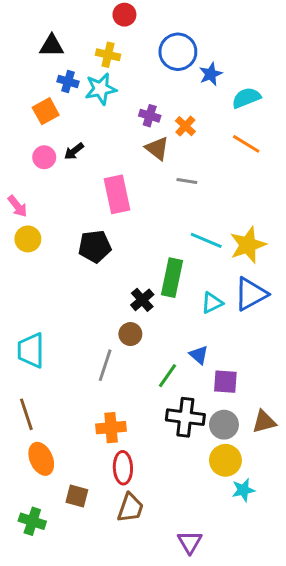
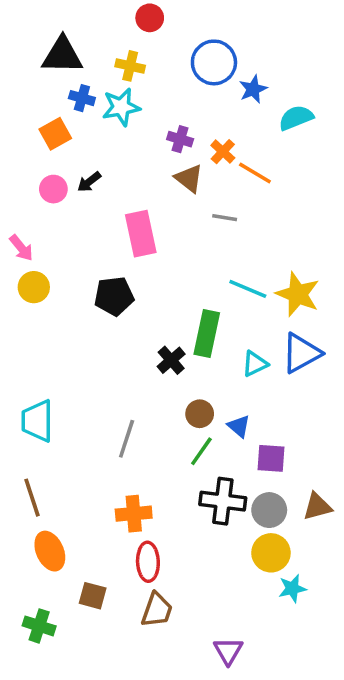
black triangle: (52, 46) -> (62, 55), size x1.4
orange line: (246, 144) -> (255, 173), moved
yellow star: (248, 245) -> (298, 294), turned -30
brown circle: (130, 334) -> (200, 414), moved

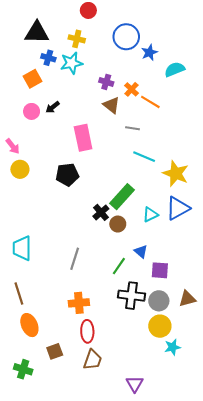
cyan line: (248, 289) -> (144, 157), moved
green rectangle: (207, 333) -> (122, 197), turned 30
brown circle: (200, 414) -> (118, 224), moved
brown square: (93, 596) -> (55, 351), turned -35

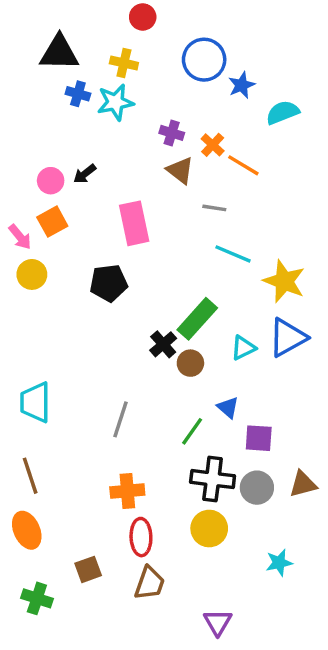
orange square: (33, 79) -> (52, 222), moved
orange ellipse: (29, 325) -> (27, 530), moved
yellow circle: (160, 326) -> (209, 529), moved

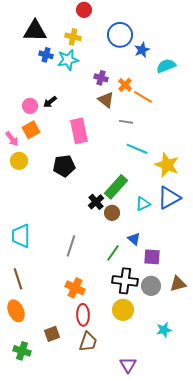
orange cross: (127, 491) -> (75, 288), turned 30

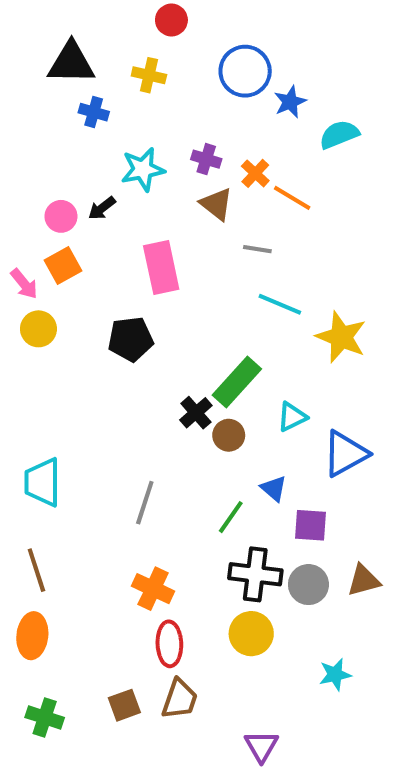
cyan star: (68, 60) -> (143, 169), moved
blue triangle: (169, 198) -> (345, 454), moved
orange ellipse: (16, 311) -> (32, 636), turned 30
brown square: (52, 334) -> (124, 705), moved

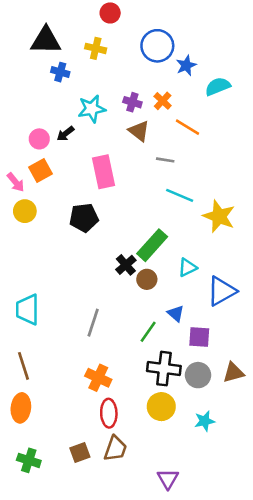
orange cross: (255, 173) -> (163, 101), moved
cyan star: (335, 675) -> (205, 421), moved

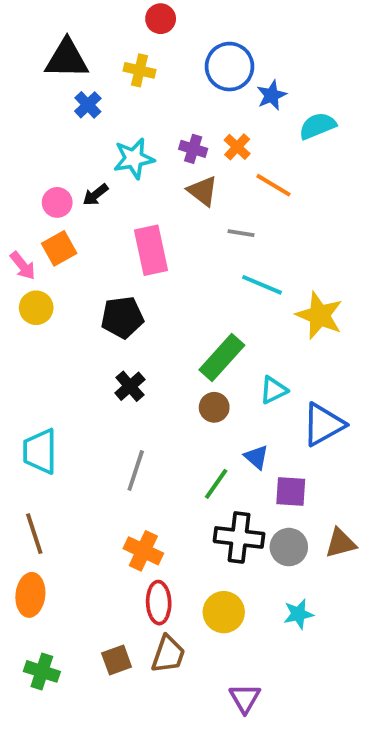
blue cross: (60, 72) -> (88, 105), turned 30
black cross: (126, 265) -> (130, 386), moved
yellow circle: (161, 407) -> (224, 612), moved

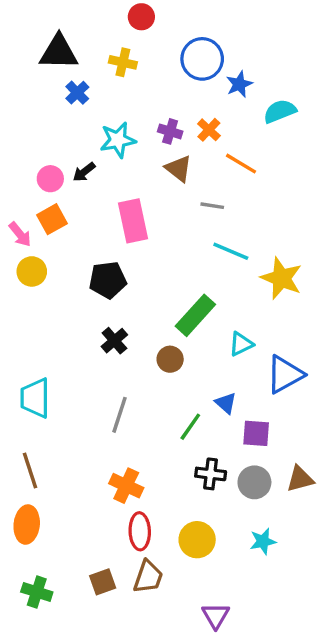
brown circle: (214, 407) -> (170, 359), moved
black cross: (239, 537) -> (211, 474), size x0.7

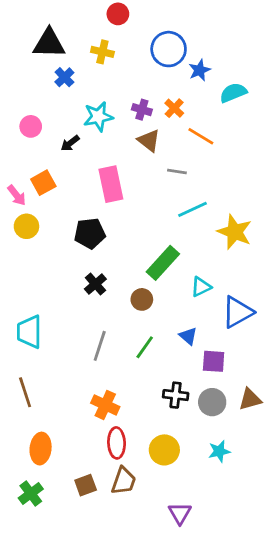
pink circle: (50, 179) -> (31, 126), moved
cyan line: (231, 251) -> (192, 209), turned -48
green line: (190, 427) -> (145, 347), moved
orange ellipse: (27, 525) -> (41, 449), moved
green cross: (37, 592) -> (31, 494), turned 35

